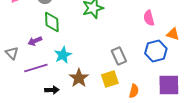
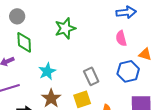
cyan star: (63, 55) -> (47, 71), moved

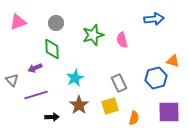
gray circle: (17, 16) -> (56, 23), moved
pink semicircle: (121, 38) -> (122, 40), moved

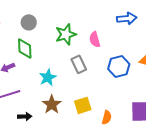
blue hexagon: (156, 78) -> (119, 66), moved
gray rectangle: (119, 83) -> (79, 64), moved

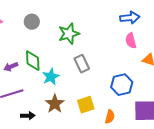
pink semicircle: (95, 39) -> (131, 41), moved
green diamond: (25, 48) -> (33, 61), moved
blue hexagon: (119, 66) -> (122, 85), moved

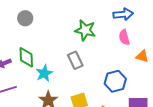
green star: (69, 34) -> (85, 30), moved, turned 30

